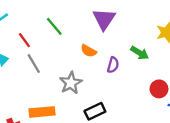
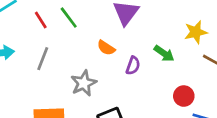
red line: (24, 40) -> (41, 20), moved
gray line: (34, 64) -> (43, 59), turned 48

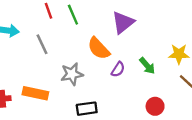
orange semicircle: (106, 48) -> (99, 48), size x1.5
gray line: (43, 59) -> (42, 44), turned -60

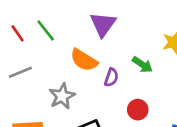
gray line: (42, 44) -> (20, 72), turned -72
red circle: (155, 106) -> (138, 110), moved

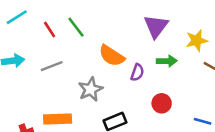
purple triangle: (103, 24) -> (156, 26), moved
green arrow: (142, 65) -> (167, 61), turned -36

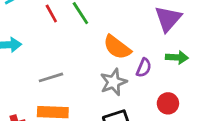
gray line: (52, 66) -> (51, 77), moved
gray star: (91, 89) -> (113, 82), moved

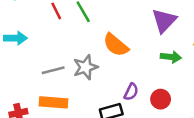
purple semicircle: (144, 68) -> (131, 92), moved
gray star: (113, 82) -> (85, 67), moved

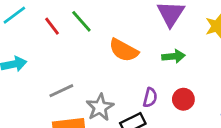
green arrow: (171, 57) -> (173, 56), moved
gray star: (85, 67) -> (100, 107), moved

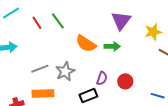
green arrow: (173, 56) -> (112, 46), moved
gray star: (100, 107) -> (65, 72), moved

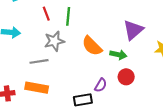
green line: (58, 21) -> (68, 16), turned 30
gray star: (65, 72) -> (54, 41), moved
red circle: (125, 81) -> (126, 77), moved

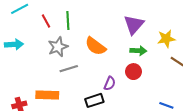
green arrow: (118, 55) -> (138, 51), moved
gray line: (39, 61) -> (69, 69), moved

